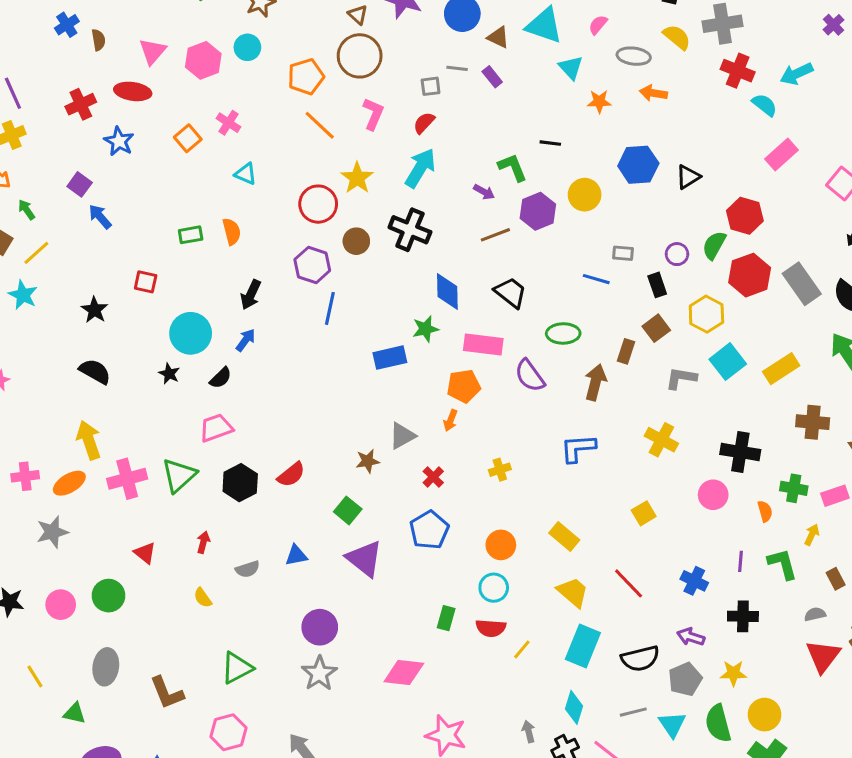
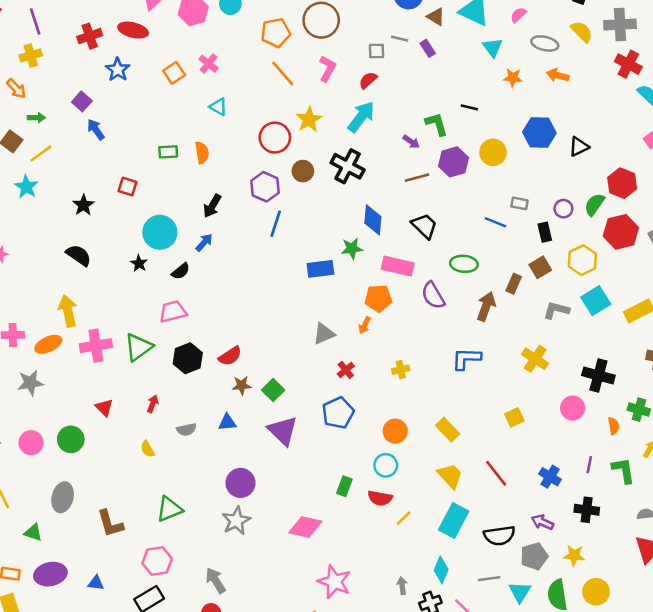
green arrow: (27, 210) -> (36, 118), turned 119
brown star: (368, 461) -> (242, 385), moved

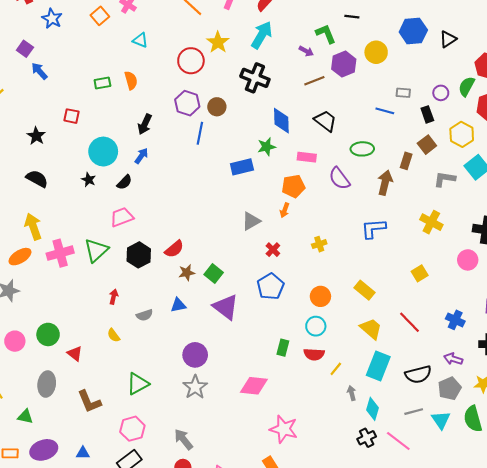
brown circle: (303, 171) -> (217, 107), moved
pink rectangle: (398, 266) -> (307, 157), size x0.7
red triangle: (104, 408) -> (75, 354), moved
gray arrow: (402, 586) -> (352, 393), moved

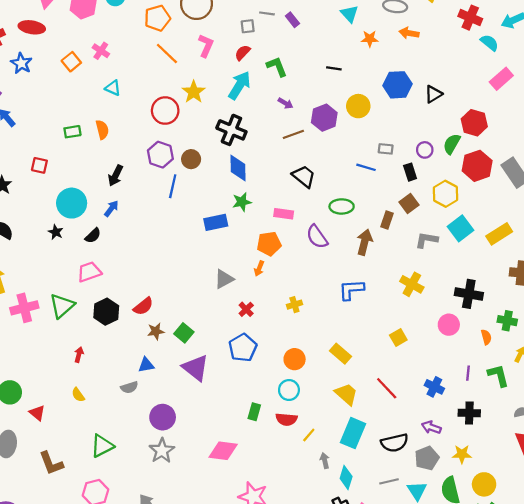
green L-shape: (326, 34) -> (277, 67), moved
blue diamond: (281, 121) -> (238, 168), moved
gray semicircle: (145, 315) -> (129, 387), moved

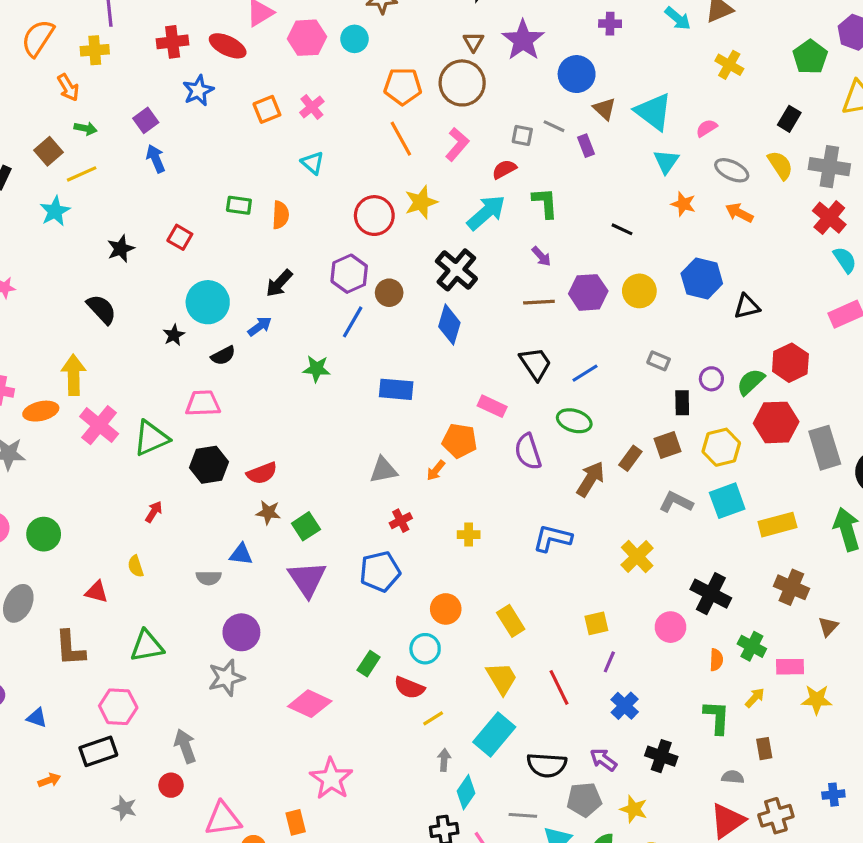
blue line: (366, 167) -> (585, 373), moved, turned -66
green star: (242, 202) -> (317, 369), moved
pink cross: (24, 308) -> (99, 425), turned 36
purple line: (468, 373) -> (609, 662), moved
red triangle: (37, 413) -> (97, 592), moved, turned -42

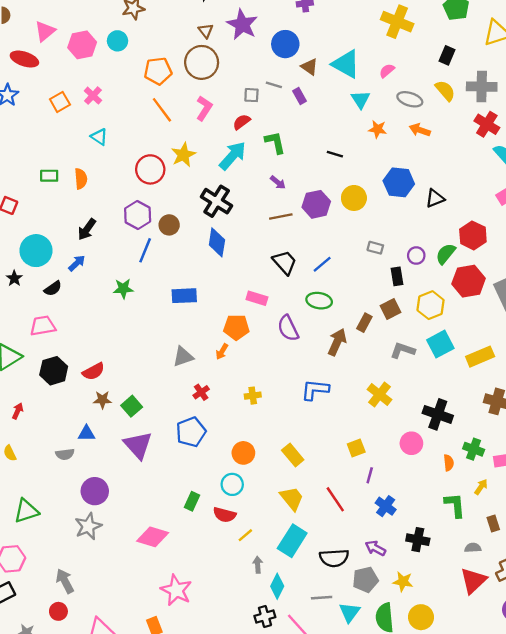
yellow cross: (729, 65) -> (397, 22), size x1.5

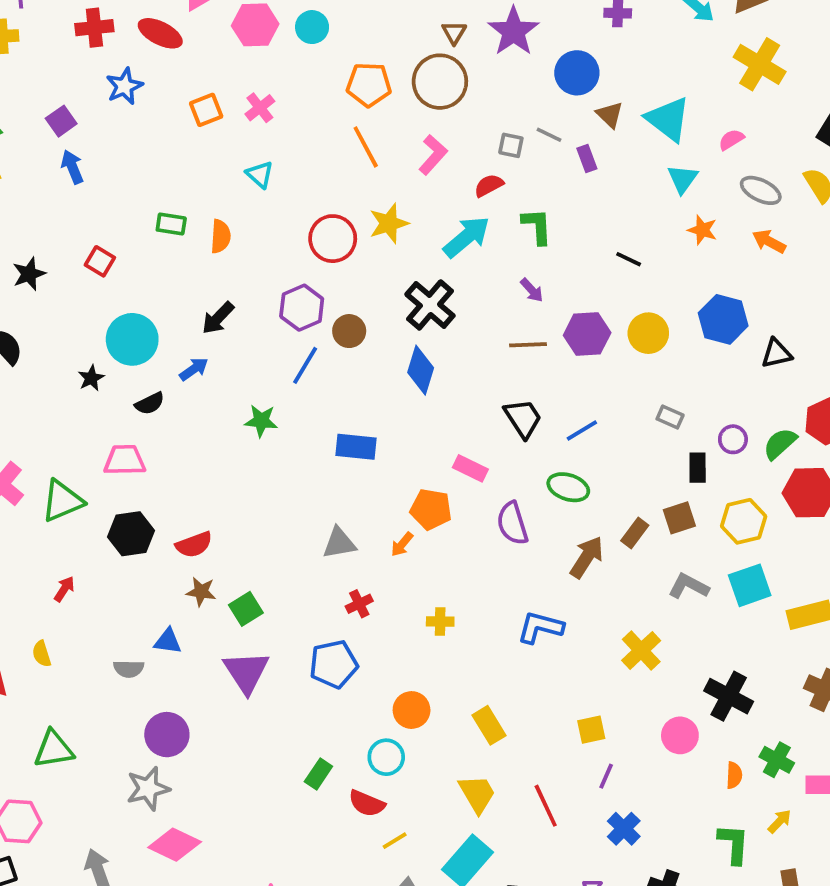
pink diamond: (153, 537) -> (175, 845), moved

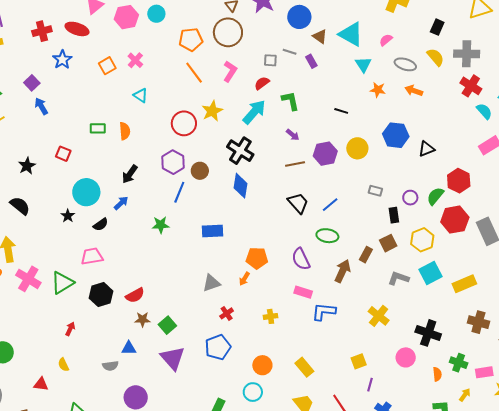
pink rectangle: (470, 468) -> (303, 292), moved

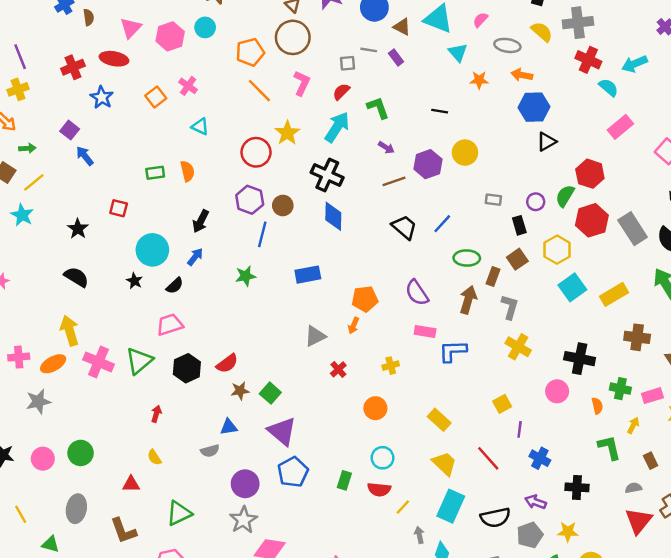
blue hexagon: (396, 135) -> (534, 107), moved
green ellipse: (327, 236) -> (467, 258), moved
gray L-shape: (398, 278) -> (510, 307), moved, turned 95
blue pentagon: (218, 347) -> (293, 472), moved
orange circle: (262, 365) -> (375, 408), moved

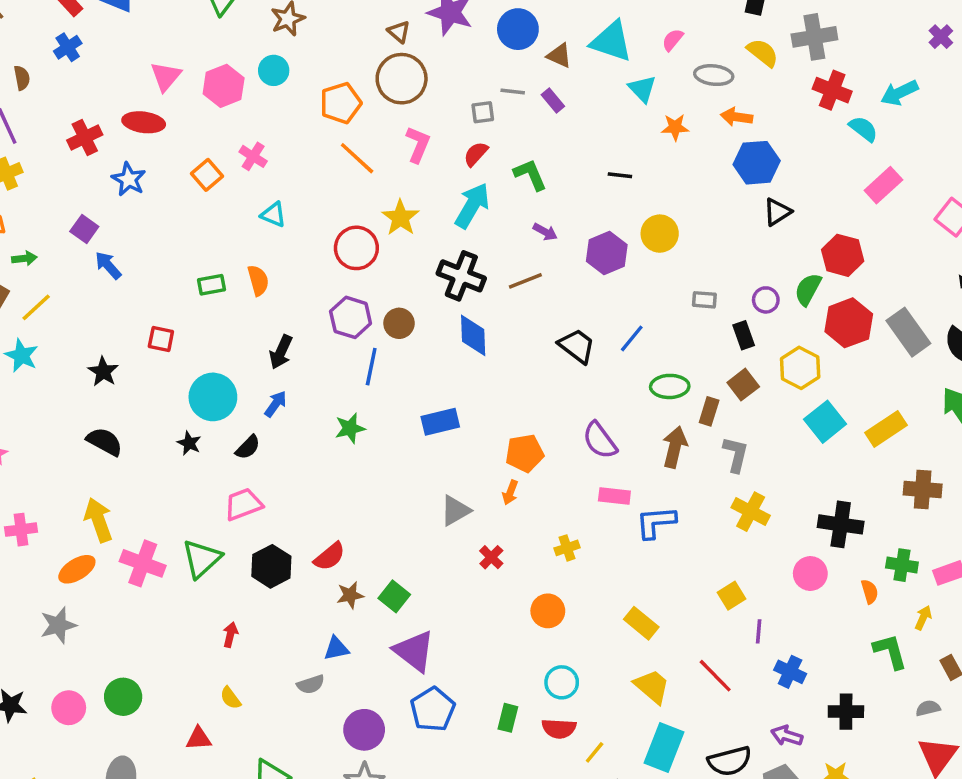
brown semicircle: (89, 17) -> (22, 78), moved
brown line: (394, 181) -> (525, 281), moved
pink cross: (19, 357) -> (21, 530), moved

